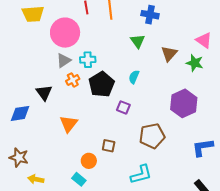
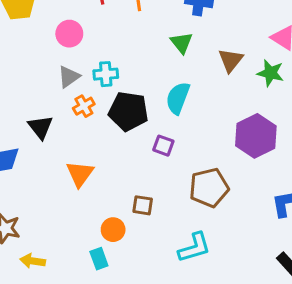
pink circle: (65, 33) -> (69, 34), size x0.6
cyan semicircle: (134, 77) -> (178, 98), size x1.5
black pentagon: (102, 84) -> (128, 111), turned -30
cyan rectangle: (79, 179) -> (99, 259), turned 32

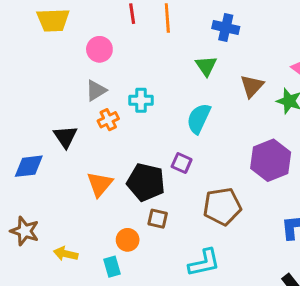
cyan cross: (106, 74) -> (141, 100), moved
black pentagon: (128, 111) -> (146, 182), moved
yellow arrow: (33, 261) -> (66, 254), moved

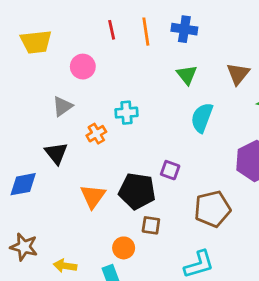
blue cross: (226, 28) -> (184, 29), moved
brown triangle: (252, 86) -> (238, 74), moved
gray triangle: (96, 90) -> (62, 106), moved
cyan semicircle: (199, 119) -> (202, 118), moved

